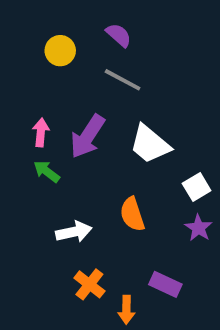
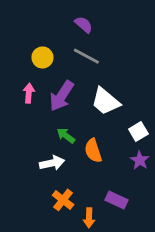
yellow circle: (60, 51) -> (42, 57), moved
green arrow: (47, 171) -> (66, 136), moved

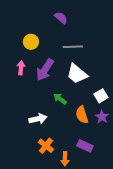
gray line: (86, 56) -> (73, 47), moved, turned -30
green arrow: (66, 136) -> (60, 99), moved
orange semicircle: (93, 151) -> (82, 115), moved

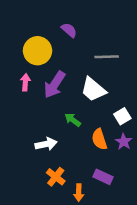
purple semicircle: (61, 18) -> (69, 30), moved
yellow circle: (31, 42) -> (38, 51), size x1.5
gray line: (73, 47) -> (107, 57), moved

